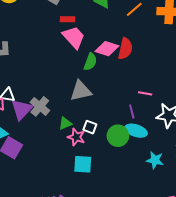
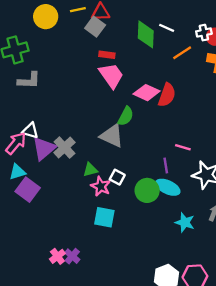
green semicircle: (90, 62) -> (126, 116), moved
gray triangle: (81, 91) -> (112, 136), turned 30

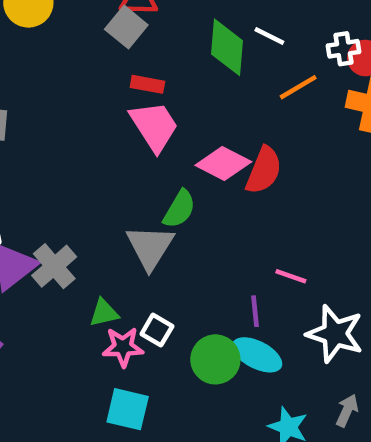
gray triangle: (112, 136) -> (150, 247), turned 35
pink star: (101, 186) -> (123, 347), turned -30

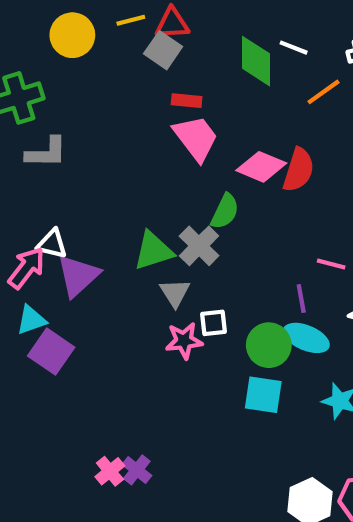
gray triangle: (150, 247) -> (175, 293), moved, size x0.7
gray cross: (54, 266) -> (199, 246), moved
green triangle: (104, 313) -> (153, 251), moved, size x1.5
white square: (157, 330) -> (213, 323), turned -32
cyan square: (128, 409) -> (263, 395), moved

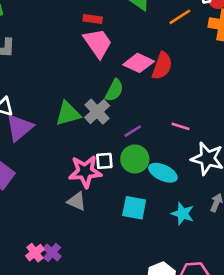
gray triangle: (175, 293) -> (77, 201), moved, turned -36
purple line: (301, 298) -> (133, 131), moved, turned 66
pink star: (184, 341) -> (85, 172), size x1.4
green circle: (269, 345) -> (135, 159), moved

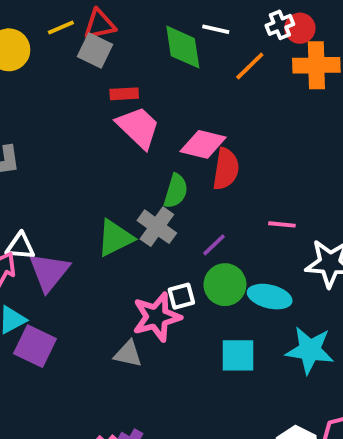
red semicircle: (162, 66) -> (226, 169), moved
gray triangle: (77, 201) -> (128, 354), moved
cyan star: (183, 214) -> (310, 350), size x1.4

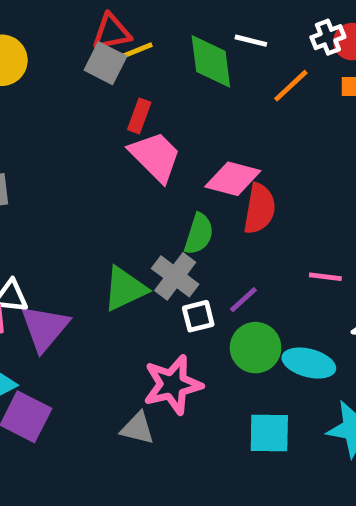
yellow line: (61, 27) -> (137, 50), moved
red rectangle: (124, 94) -> (139, 116), turned -68
white square: (181, 296) -> (198, 316), moved

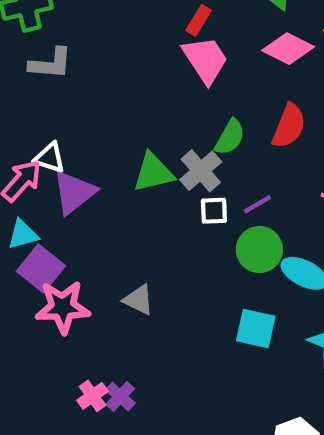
pink diamond: (233, 179) -> (288, 49), moved
pink star: (173, 385) -> (63, 307), moved

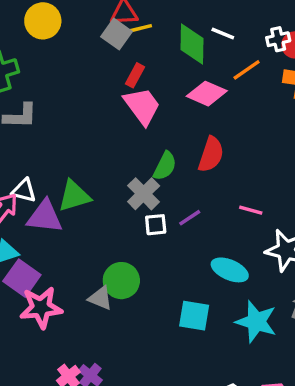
green triangle: (153, 172) -> (74, 196), moved
purple triangle: (74, 192) -> (45, 217), turned 48
green circle: (259, 250) -> (121, 281), moved

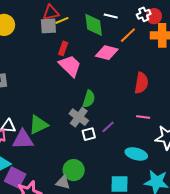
gray square: (116, 34) -> (48, 26), turned -30
red semicircle: (211, 154) -> (141, 83), moved

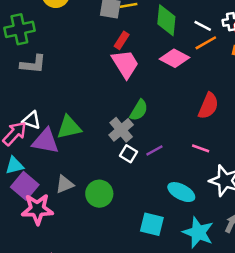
white line: (111, 16) -> (203, 26), moved
white square: (89, 134) -> (128, 154), turned 32
gray triangle: (63, 182) -> (65, 184), moved, turned -49

